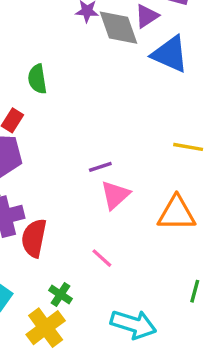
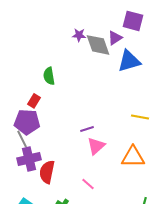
blue triangle: (170, 54) -> (129, 61), turned -40

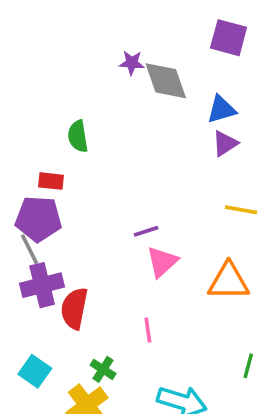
purple triangle: (115, 38) -> (225, 143), moved
blue triangle: (129, 61) -> (221, 109), size x0.7
red rectangle: (34, 101) -> (51, 181), turned 64
pink line: (88, 184) -> (148, 330), turned 40

